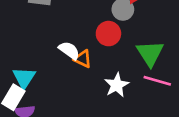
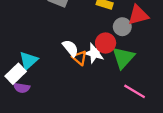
green triangle: (150, 53) -> (123, 58), moved
white star: (117, 85) -> (95, 53), moved, turned 30

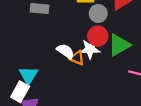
gray circle: (122, 27) -> (98, 13), moved
green triangle: (123, 58) -> (119, 45), turned 35

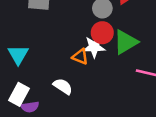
white semicircle: (65, 51) -> (63, 86), moved
cyan triangle: (28, 75) -> (18, 55), moved

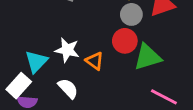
white star: (94, 47) -> (67, 50), moved
cyan triangle: (18, 55) -> (36, 62), moved

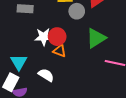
red circle: (125, 41) -> (57, 37), moved
white star: (67, 50) -> (44, 37), moved

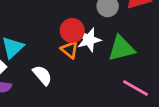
white star: (44, 37) -> (89, 40), moved, turned -30

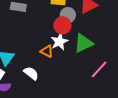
red circle: (72, 31) -> (62, 25), moved
pink line: (135, 88) -> (99, 69), turned -66

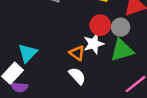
gray circle: (68, 15) -> (121, 27), moved
white semicircle: (31, 73) -> (77, 76), moved

